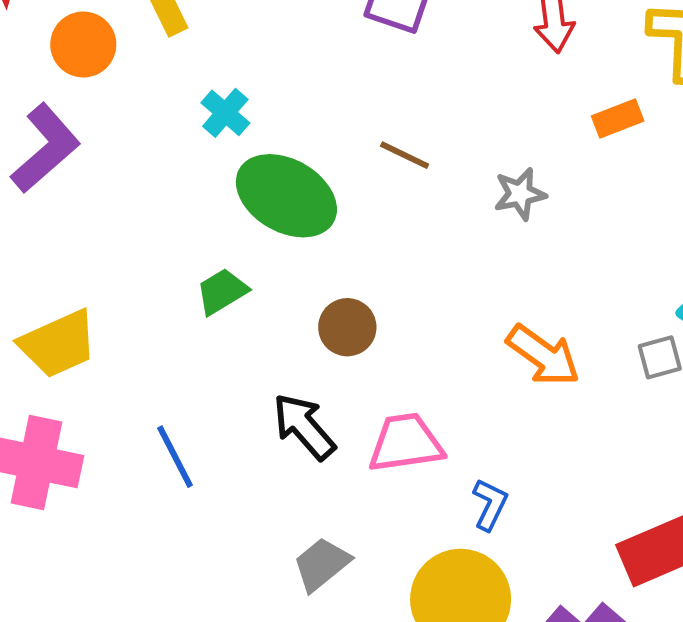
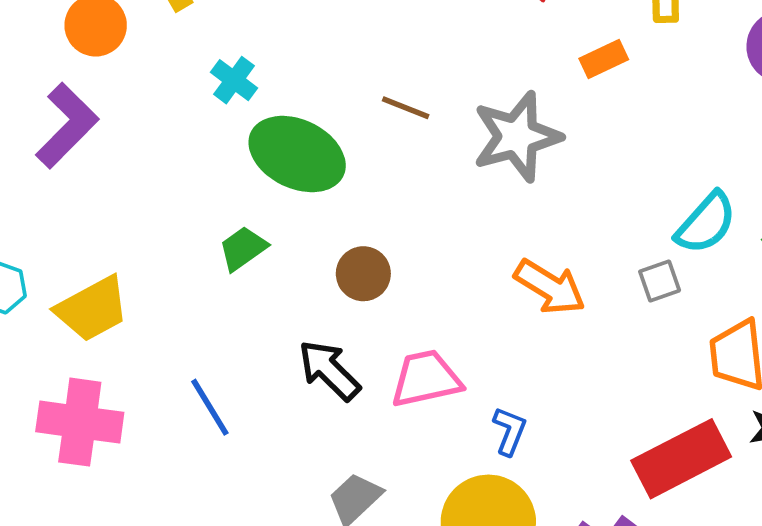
gray star: (520, 194) -> (517, 137), size x1.8

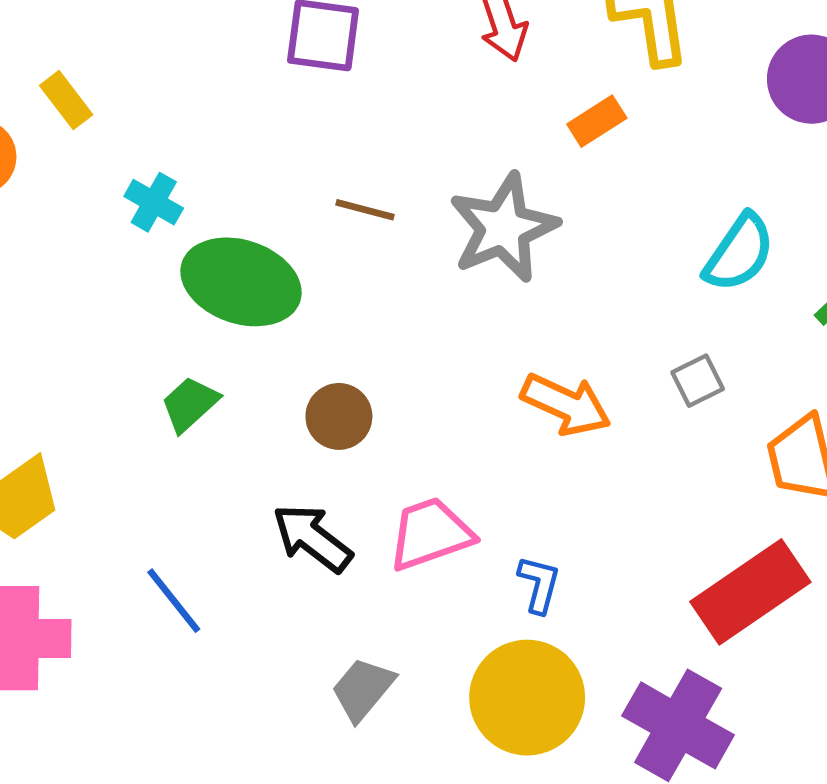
cyan semicircle: (706, 223) -> (739, 253), moved

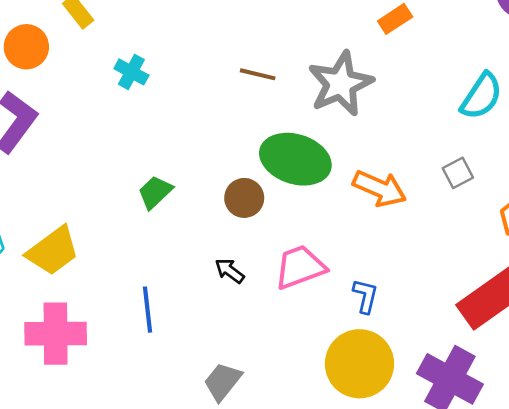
green ellipse: (241, 282) -> (295, 159), moved
black arrow: (312, 538) -> (230, 271), size x0.6
blue line: (174, 601) -> (148, 310), turned 33
gray trapezoid: (363, 689) -> (223, 382), moved

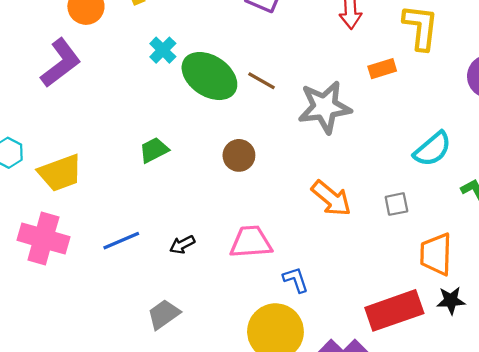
green ellipse: (295, 159) -> (209, 76), moved
brown circle: (244, 198) -> (239, 155), moved
black arrow: (230, 271) -> (182, 245), moved, turned -80
blue L-shape: (365, 296) -> (296, 280), turned -48
blue line: (148, 310) -> (121, 241), turned 57

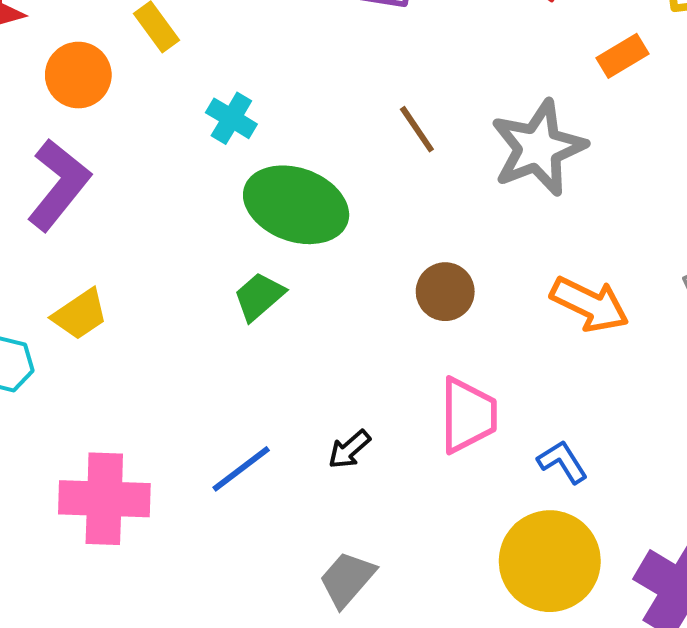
green ellipse: (209, 76) -> (296, 205), moved
brown line: (262, 81) -> (417, 129), turned 40
brown circle: (239, 155) -> (445, 292), moved
yellow trapezoid: (60, 173) -> (80, 314), moved, size x0.7
pink trapezoid: (251, 242) -> (468, 415), turned 108

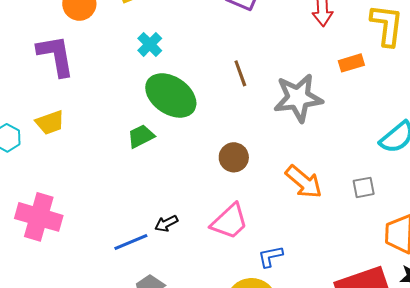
purple L-shape: (59, 185) -> (56, 56), turned -63
pink trapezoid: (468, 415) -> (229, 221), turned 33
blue L-shape: (562, 462) -> (270, 256), turned -84
blue line: (241, 469) -> (131, 242), moved

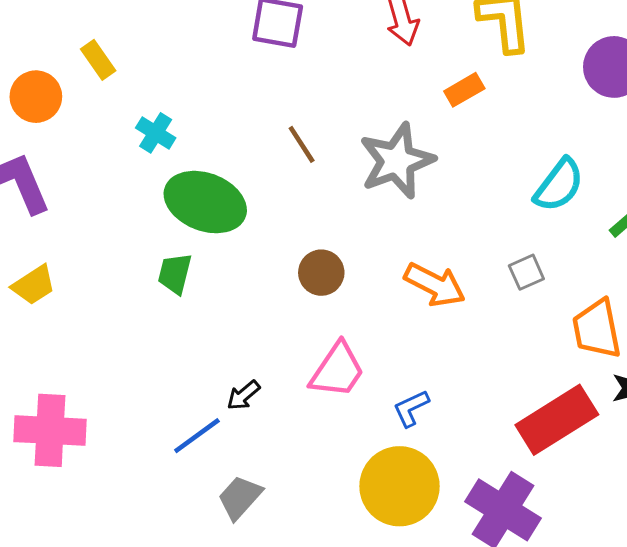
green trapezoid: (141, 136) -> (175, 274), turned -36

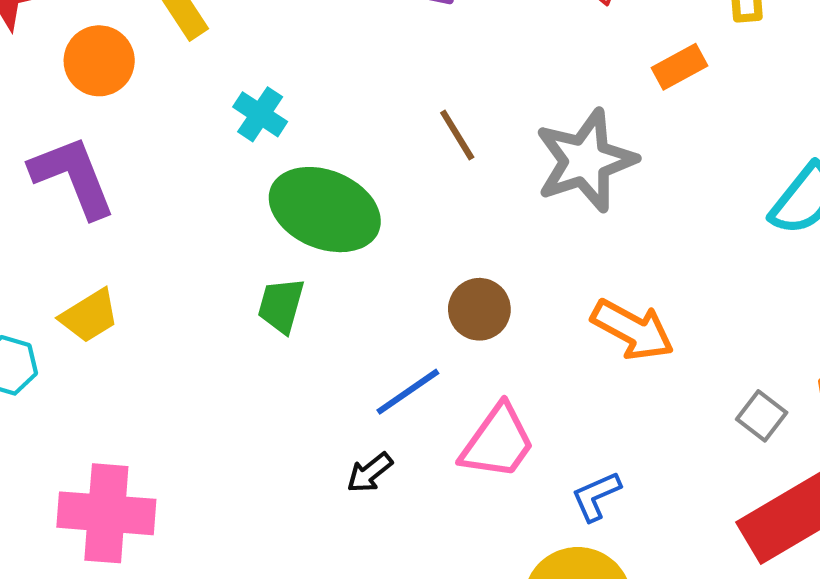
gray square: (526, 272) -> (762, 416), moved, turned -30
blue line: (197, 436) -> (408, 392), moved

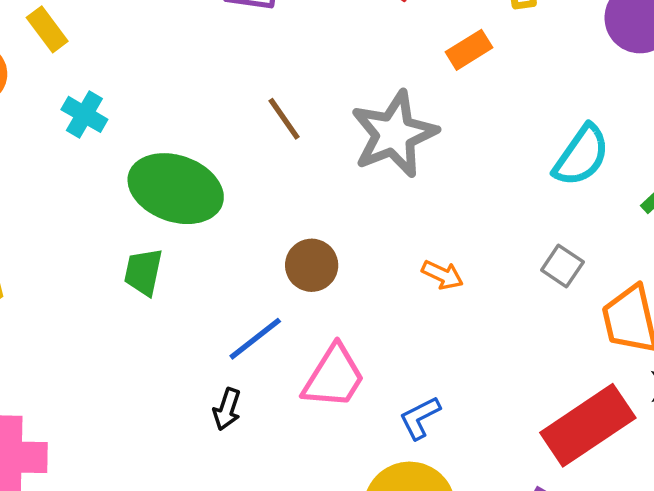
cyan cross: (260, 114) -> (84, 114), moved
orange arrow: (633, 330) -> (442, 275), size x0.6
gray square: (762, 416) -> (562, 266), moved
black arrow: (370, 473) -> (227, 409), turned -30

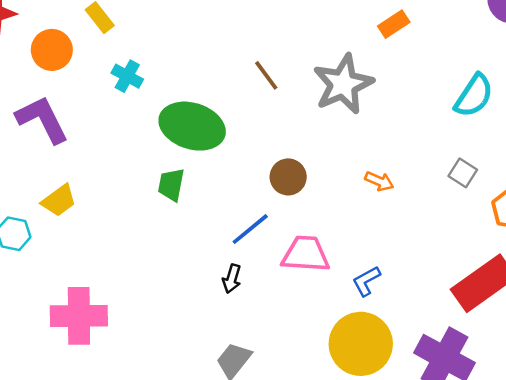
pink trapezoid: (334, 377) -> (306, 254), turned -117

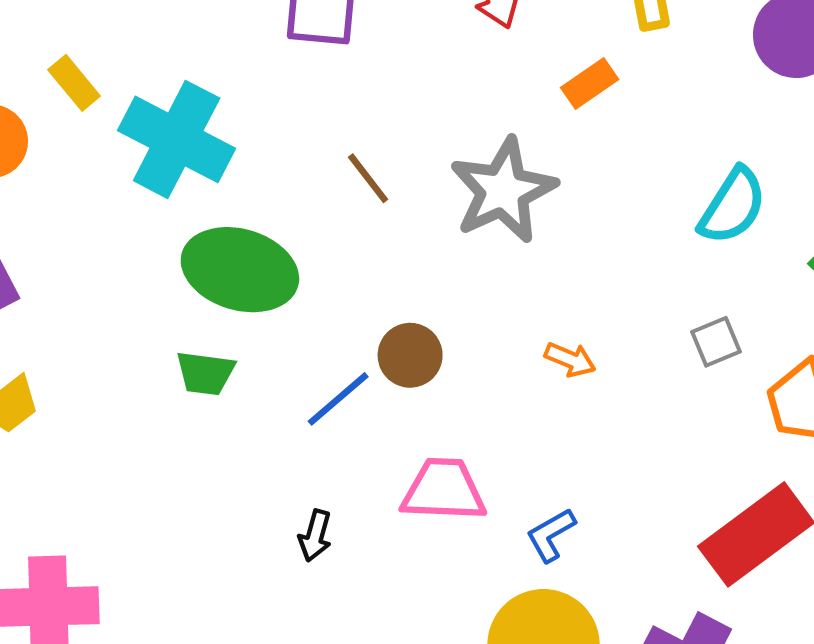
cyan cross: (127, 76) -> (177, 139), moved, size x2.0
gray square: (463, 173) -> (716, 342), turned 36
green trapezoid: (171, 185) -> (205, 373), turned -92
blue line: (250, 229) -> (338, 399), moved

